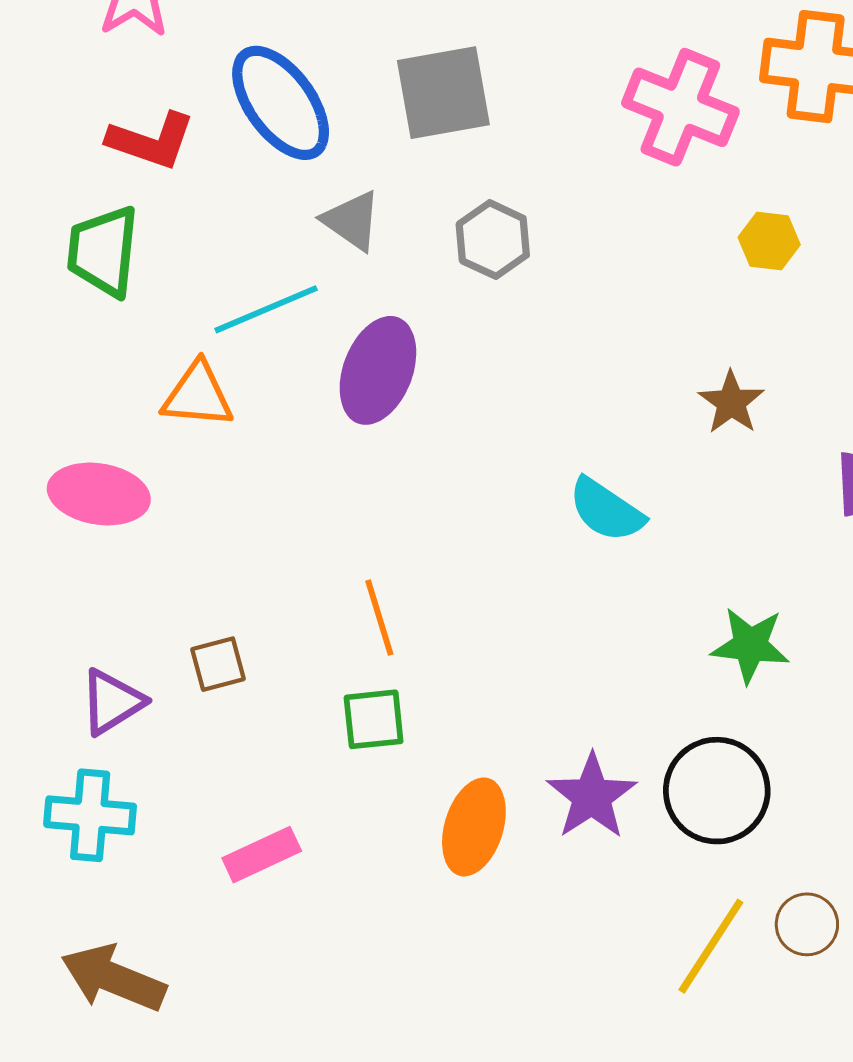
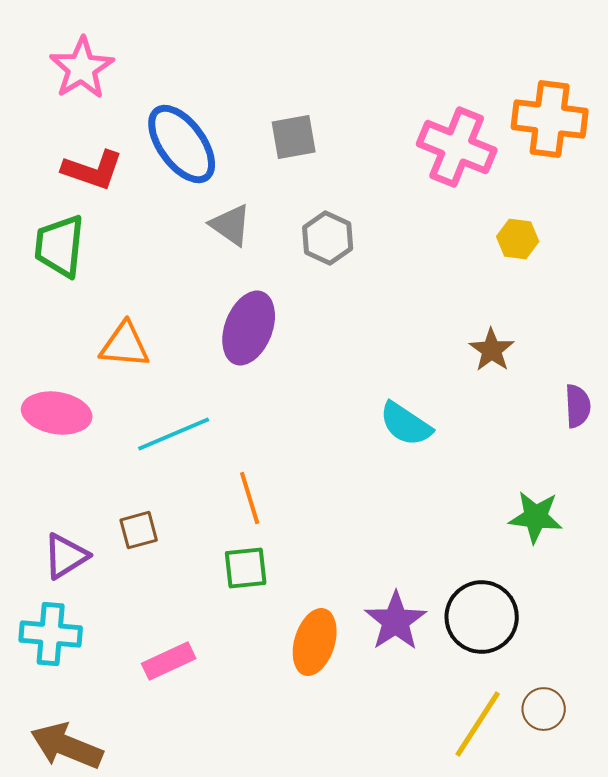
gray square: (443, 93) -> (294, 137), size x0.7
cyan line: (266, 309) -> (174, 434), moved
green star: (750, 645) -> (536, 517), moved

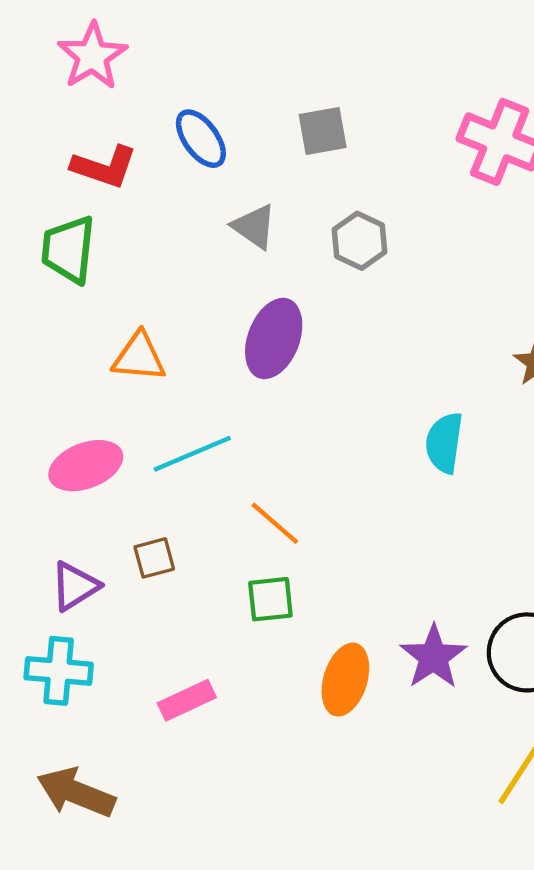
blue ellipse: (182, 144) -> (201, 139), size x0.7
pink ellipse: (57, 413) -> (86, 466), moved, turned -30
cyan semicircle: (406, 424) -> (444, 443), turned 64
orange line: (250, 498) -> (275, 523), turned -32

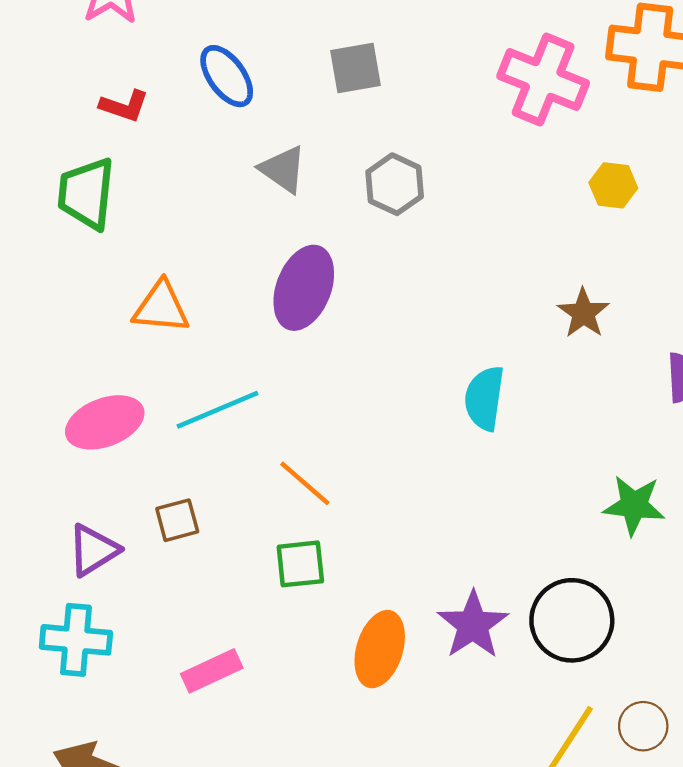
red L-shape: (104, 167) -> (124, 106), size x0.7

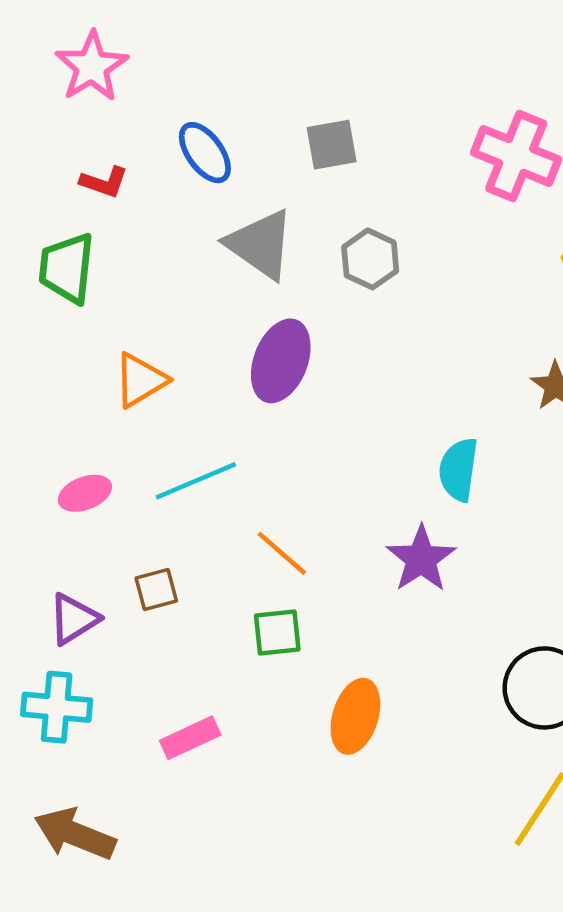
gray triangle: (283, 169) -> (260, 244), size x1.5
orange triangle: (161, 307) -> (140, 380), turned -36
pink ellipse: (105, 422) -> (85, 493), size x0.7
purple star: (473, 625) -> (421, 559), moved

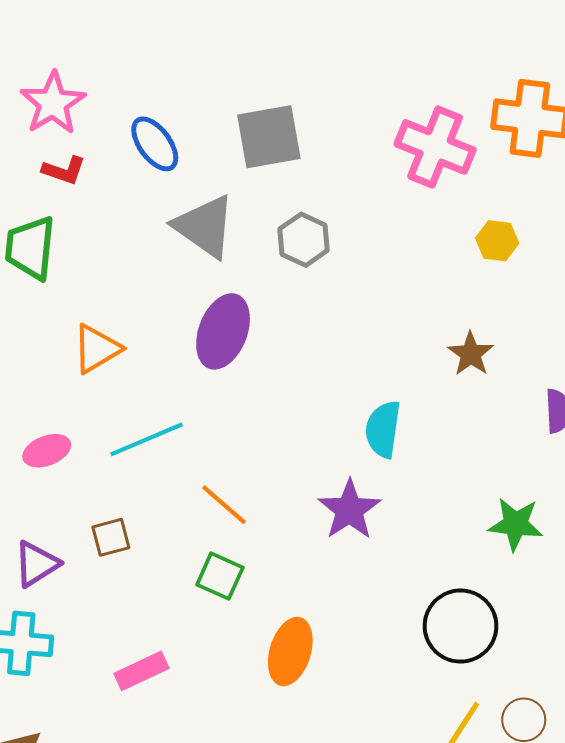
pink star: (92, 67) -> (53, 103), moved
gray square: (332, 145) -> (269, 137), size x1.4
green square: (277, 633) -> (220, 576), turned 30

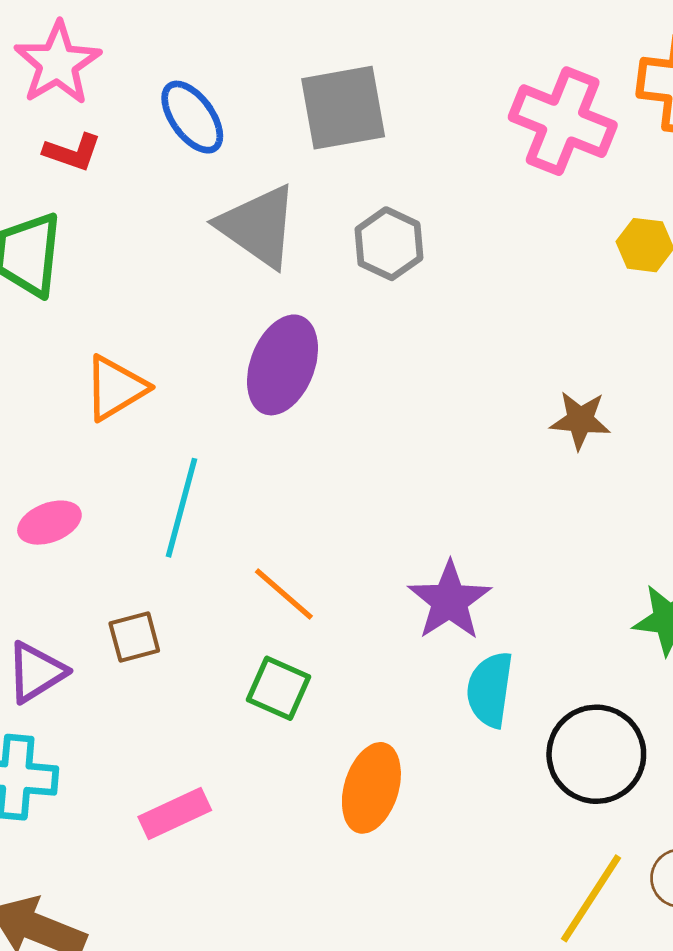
brown star: (471, 354) -> (580, 420), moved, turned -30
cyan semicircle: (383, 429) -> (490, 690), moved
cyan line: (147, 439) -> (181, 508), turned -52

